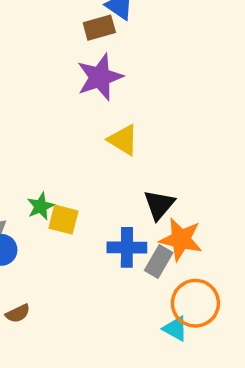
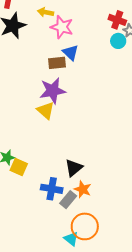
yellow triangle: (123, 140) -> (46, 110), moved
orange star: (181, 239) -> (83, 189), size x0.7

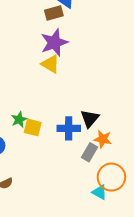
blue cross: (52, 189) -> (69, 128), moved

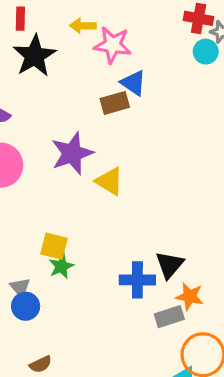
purple star: (54, 43) -> (72, 153), moved
yellow square: (33, 127) -> (54, 246), moved
gray rectangle: (89, 152) -> (169, 317), turned 42

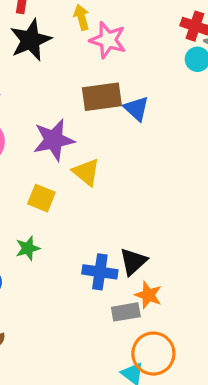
yellow arrow: (83, 26) -> (81, 17), turned 65
blue triangle: (133, 83) -> (136, 109), moved
brown rectangle: (115, 103) -> (102, 97), size x1.4
yellow square: (54, 246) -> (41, 198), moved

